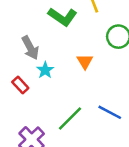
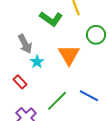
orange triangle: (85, 61) -> (69, 55), size x1.6
red rectangle: (20, 85) -> (20, 82), moved

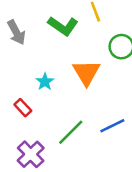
gray arrow: (25, 44) -> (16, 32), moved
blue line: (89, 96) -> (112, 126), turned -54

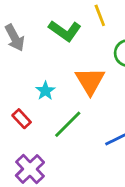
green line: (71, 132) -> (68, 124), moved

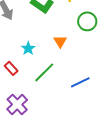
orange triangle: (90, 81) -> (60, 41), size x0.6

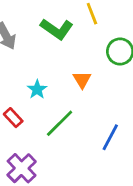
blue line: (80, 82) -> (110, 137), turned -36

